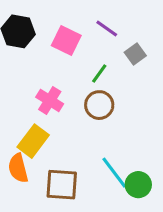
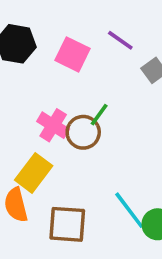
green line: (99, 73) -> (99, 115), moved
brown circle: (99, 105) -> (83, 132), moved

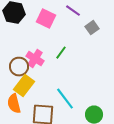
brown circle: (83, 132) -> (19, 67), moved
cyan line: (129, 210) -> (65, 99), moved

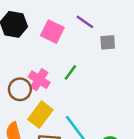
gray square: (92, 28) -> (108, 42), turned 32
yellow rectangle: (24, 86) -> (40, 115), moved

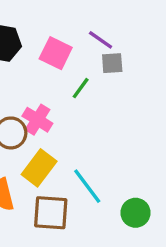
gray square: (108, 42) -> (112, 63), moved
green line: (70, 72) -> (81, 88), moved

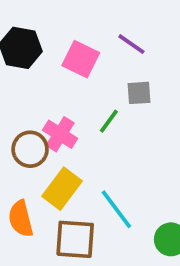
gray square: (112, 63) -> (139, 93), moved
green line: (81, 88) -> (109, 121), moved

